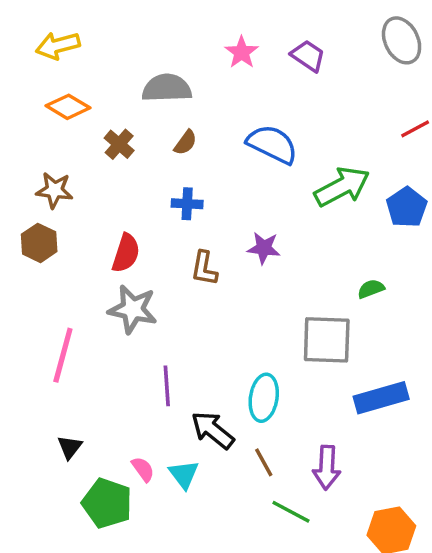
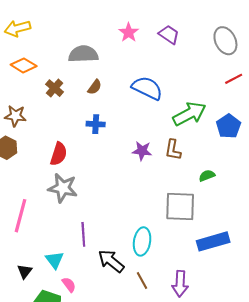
gray ellipse: (402, 40) -> (225, 41), moved
brown L-shape: (204, 268) -> (173, 150), moved
cyan triangle: (184, 474) -> (55, 260), moved

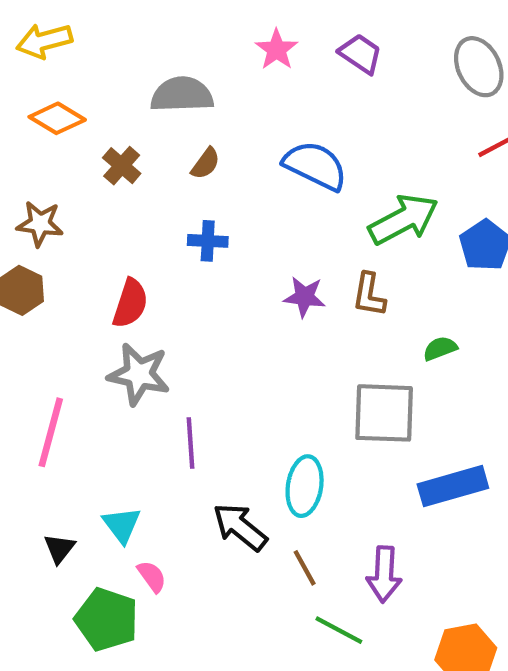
purple line: (83, 234) -> (191, 443), moved

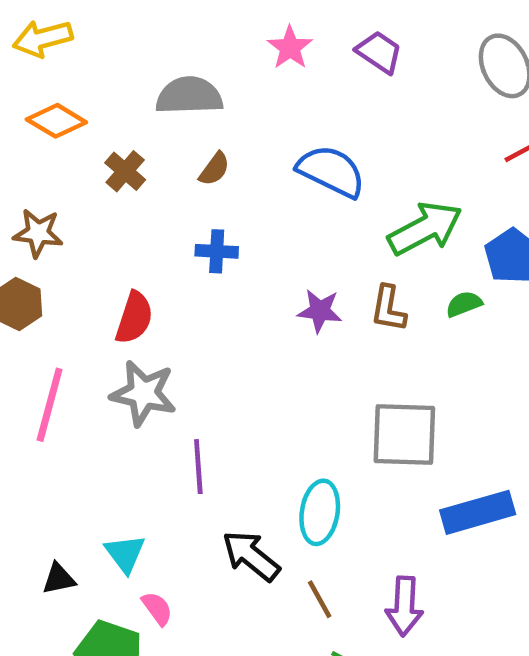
green semicircle: (440, 348) -> (464, 304), moved
pink line: (51, 432) -> (50, 405), moved
black triangle: (59, 548) -> (59, 579), turned 40

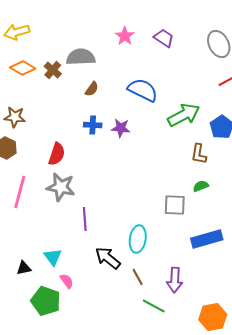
brown cross: (125, 171) -> (53, 70), moved
green semicircle: (464, 304) -> (201, 186), moved
brown L-shape: (388, 309) -> (199, 154), moved
purple star: (320, 311) -> (121, 128), moved
gray square: (404, 434) -> (175, 205), size x0.7

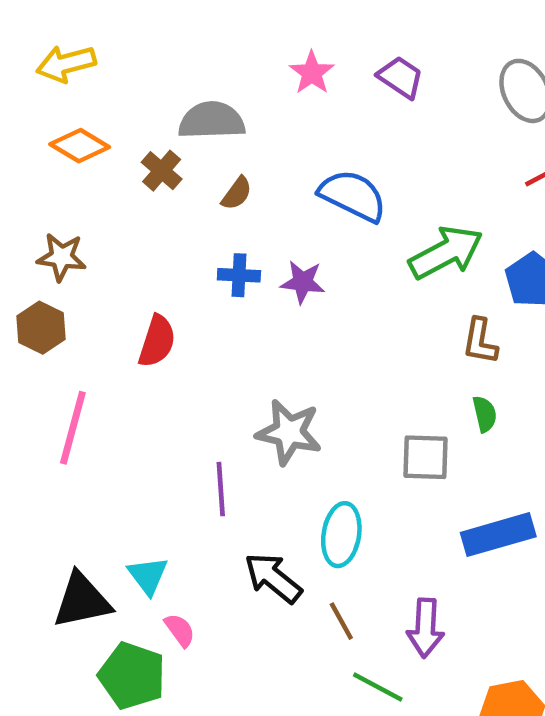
brown cross: (53, 70) -> (162, 171), moved
green semicircle: (201, 186) -> (485, 414), turned 98
gray star: (61, 187) -> (289, 432), moved
black triangle: (24, 268) -> (82, 601), size x1.8

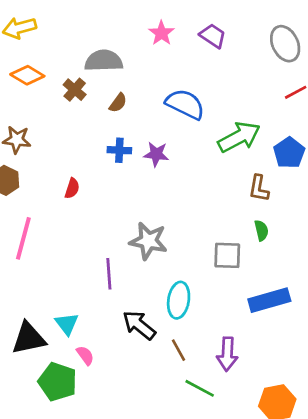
red semicircle: (157, 341) -> (72, 188), size x0.7

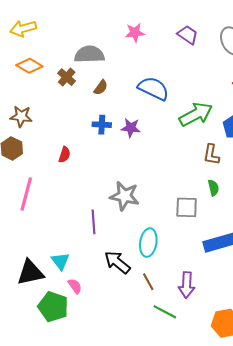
pink star: (161, 33) -> (135, 33), turned 30
purple trapezoid: (213, 36) -> (188, 35), moved

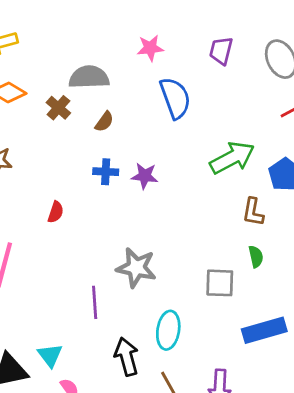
purple trapezoid: (188, 35) -> (221, 51), turned -110
blue semicircle: (153, 88) -> (175, 98), moved, turned 44
black arrow: (117, 262) -> (127, 357), turned 36

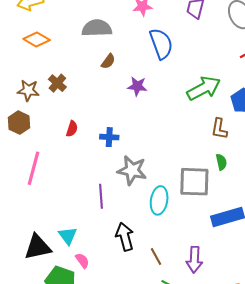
brown cross: (58, 108) -> (57, 83), moved
blue cross: (106, 172) -> (109, 137), moved
purple star: (145, 176) -> (137, 86), moved
gray square: (220, 283) -> (194, 182), size x1.4
cyan ellipse: (168, 330) -> (159, 200), moved

